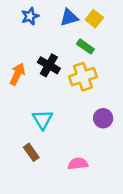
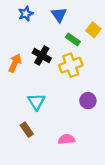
blue triangle: (69, 17) -> (59, 15), turned -49
yellow square: (94, 19) -> (93, 30), moved

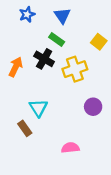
yellow square: (93, 30) -> (99, 42), moved
green rectangle: (73, 39) -> (57, 40), moved
brown rectangle: (27, 130) -> (25, 128), moved

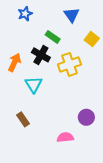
blue triangle: (62, 16) -> (72, 15), moved
purple circle: (93, 107) -> (86, 117), moved
cyan triangle: (38, 108) -> (34, 85), moved

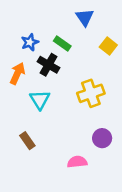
blue star: (25, 14) -> (30, 42), moved
yellow cross: (69, 64) -> (91, 93), moved

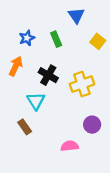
green rectangle: (62, 44) -> (56, 39), turned 32
black cross: (49, 65) -> (48, 75), moved
cyan triangle: (40, 100) -> (36, 101), moved

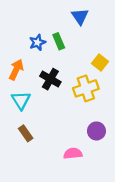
blue star: (27, 38) -> (37, 42), moved
yellow square: (98, 41) -> (100, 62), moved
cyan triangle: (36, 101) -> (21, 100), moved

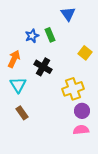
yellow cross: (86, 88) -> (73, 89), moved
pink semicircle: (73, 153) -> (81, 130), moved

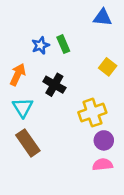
blue triangle: (68, 14) -> (103, 17), moved, turned -49
brown rectangle: (22, 113) -> (28, 143), size x1.5

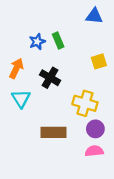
yellow square: (108, 67) -> (99, 61), turned 35
yellow cross: (92, 113) -> (85, 103), turned 35
brown rectangle: (28, 143) -> (54, 132), moved, turned -55

